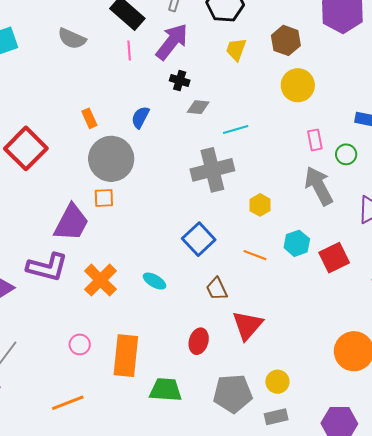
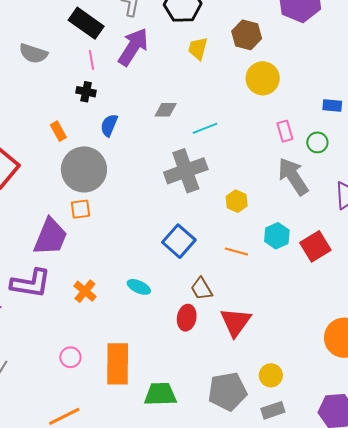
black cross: (180, 81) -> (86, 92), moved
orange cross: (100, 280) -> (85, 291), size x0.7
red ellipse: (199, 341) -> (187, 318), moved

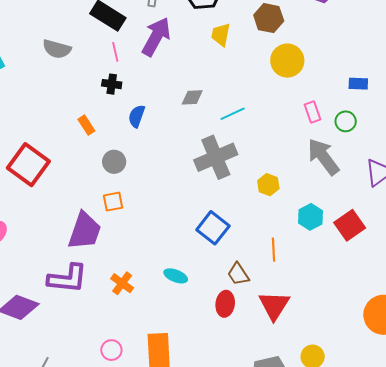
gray circle: (84, 169) -> (114, 162), size x0.5
orange line: (236, 251) -> (274, 250), moved, turned 75

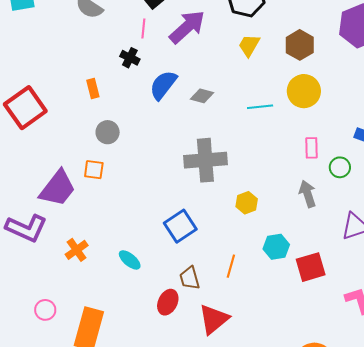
cyan line: (233, 114) -> (260, 107), moved
blue semicircle: (137, 116) -> (163, 85), moved, size x1.4
gray arrow: (323, 157) -> (308, 194), size x0.7

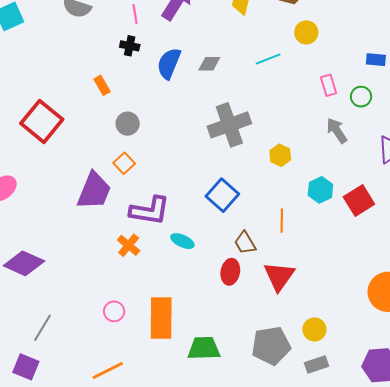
yellow circle: (304, 91) -> (306, 32), size x0.7
orange square: (94, 170) -> (124, 163), turned -35
purple L-shape: (26, 228) -> (150, 211), moved

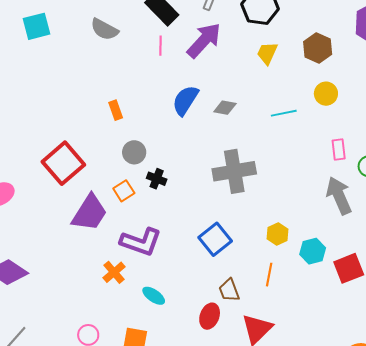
black cross: (130, 46) -> (157, 179), moved
red square: (42, 121) -> (63, 163), moved
gray arrow: (337, 131) -> (339, 196), size x1.4
yellow hexagon: (280, 155) -> (278, 234), moved
cyan ellipse: (182, 241) -> (154, 296), moved

